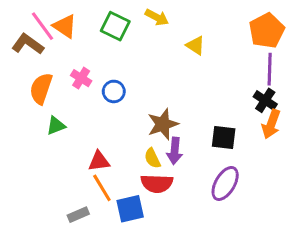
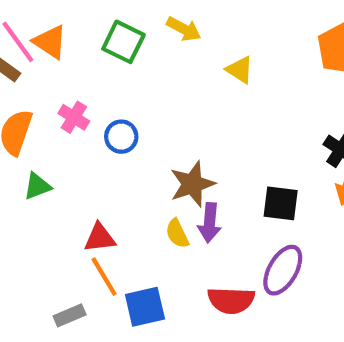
red semicircle: (157, 183) -> (231, 300), moved

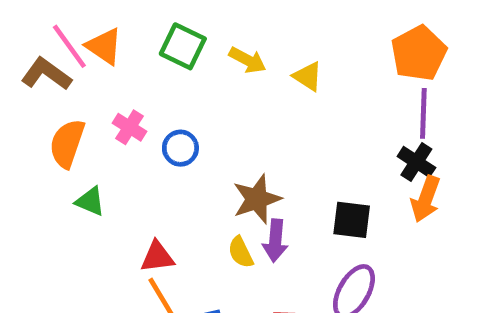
yellow arrow: (184, 29) -> (248, 60), moved
green triangle: (37, 186) -> (90, 201), turned 44

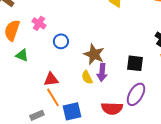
blue circle: (180, 148) -> (61, 41), moved
brown star: (257, 199) -> (94, 54), turned -30

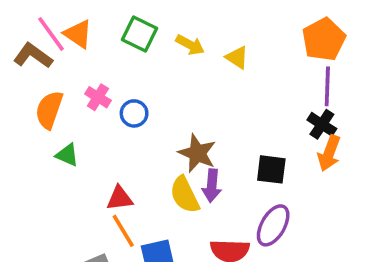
blue circle: (61, 41) -> (134, 113), moved
yellow semicircle: (87, 77) -> (185, 195), size x1.5

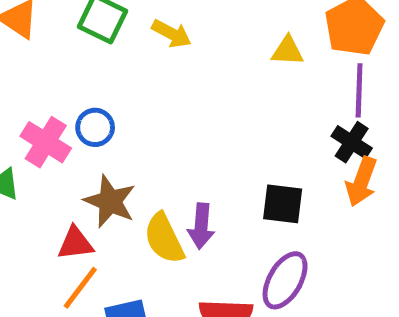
yellow triangle: (237, 57) -> (288, 51), moved, turned -30
pink cross: (98, 97) -> (46, 142), moved, size x1.4
brown star: (197, 153) -> (110, 201), moved
orange line: (123, 231) -> (80, 288), turned 68

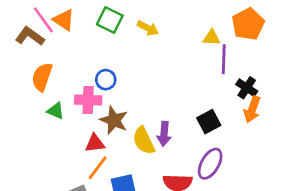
purple line: (359, 90) -> (224, 59), moved
pink cross: (46, 142) -> (88, 100), moved, turned -30
black square: (283, 204) -> (209, 122), turned -35

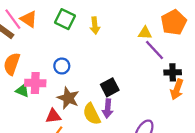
yellow arrow: (148, 28) -> (95, 26), turned 56
purple line: (224, 59) -> (154, 50), turned -45
black cross: (247, 88) -> (173, 72), turned -35
pink cross: (88, 100) -> (35, 83), moved
black square: (209, 122) -> (110, 87), moved

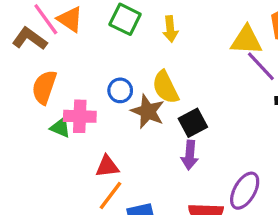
yellow triangle: (145, 33) -> (246, 40), size x1.5
brown star: (68, 98) -> (148, 111), moved
yellow semicircle: (92, 114) -> (165, 87), moved

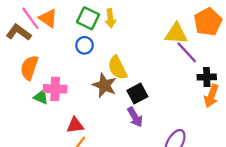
yellow arrow: (170, 29) -> (110, 18), moved
blue circle: (120, 90) -> (84, 45), moved
purple arrow: (190, 155) -> (135, 117), turned -36

